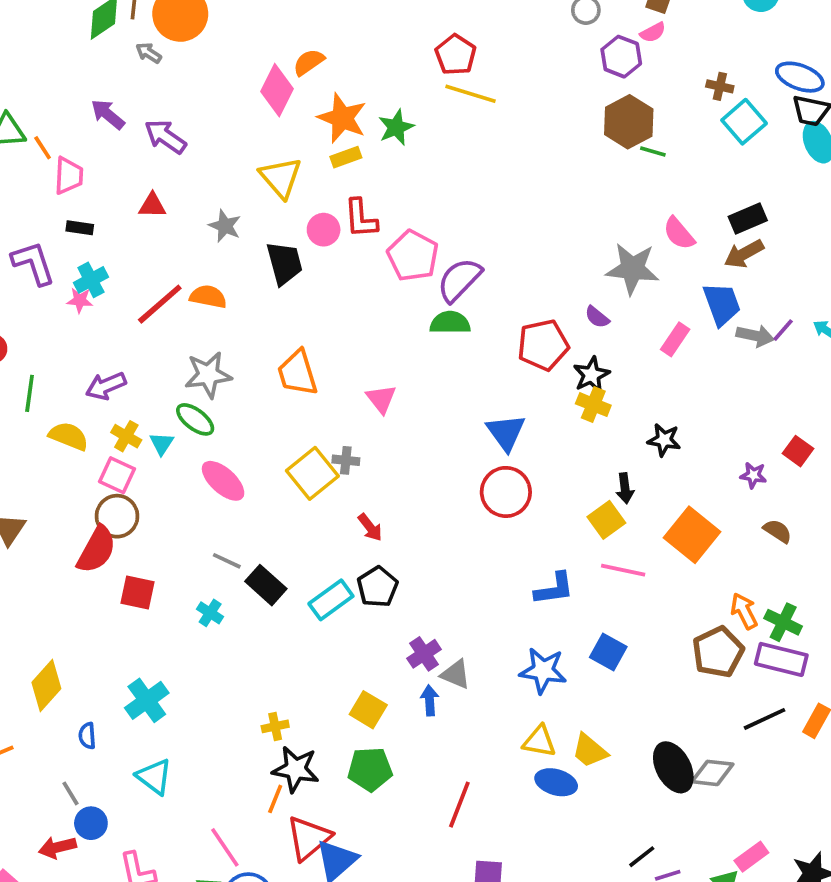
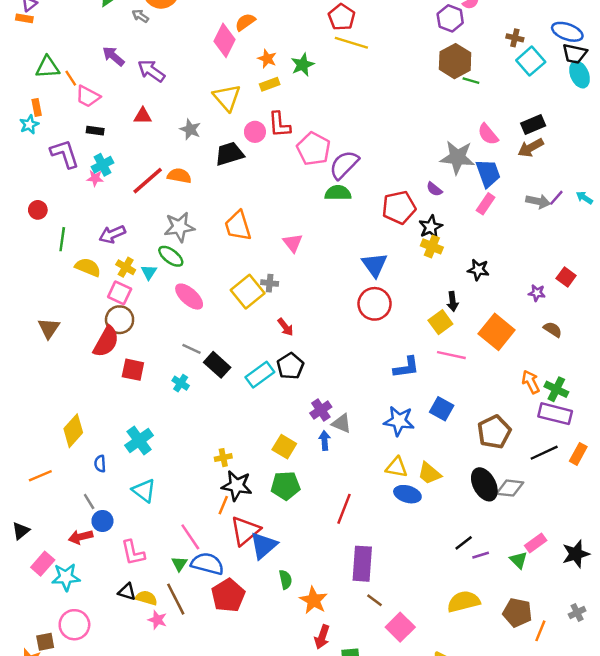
orange star: (342, 118) -> (267, 59), size x0.6
pink trapezoid: (69, 176) -> (88, 96), turned 115
black trapezoid: (284, 263) -> (229, 154), turned -92
blue trapezoid: (722, 304) -> (488, 173), moved
brown pentagon: (718, 652) -> (494, 432), moved

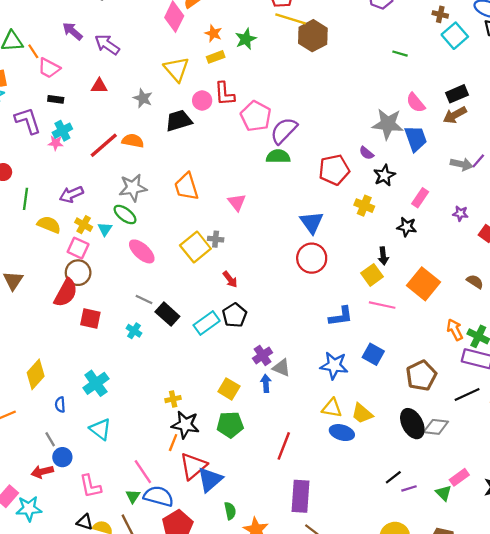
brown hexagon: (455, 61) -> (313, 36), moved
pink rectangle: (486, 204) -> (420, 198), moved
black star: (431, 227) -> (384, 175), moved
purple star: (537, 293) -> (460, 213), moved

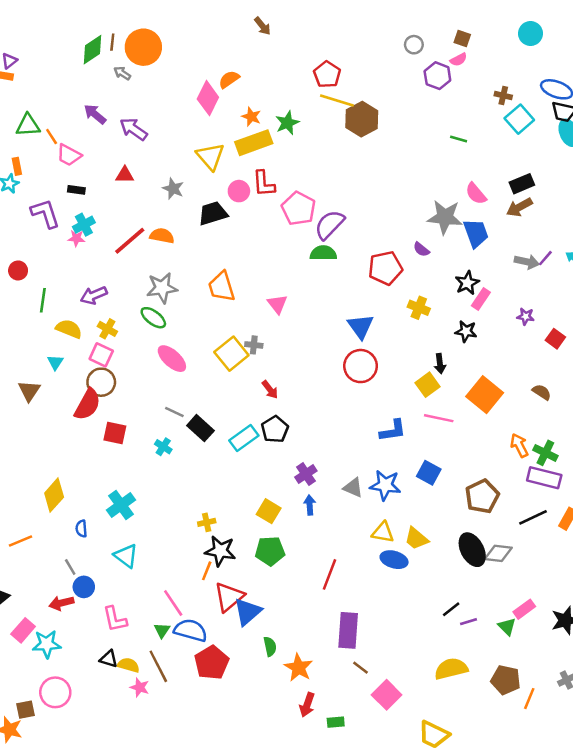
yellow rectangle: (216, 57) -> (254, 143), size x1.8
black star: (384, 175) -> (467, 283), moved
cyan triangle: (105, 229) -> (55, 362), moved
gray triangle: (282, 368) -> (353, 488), moved

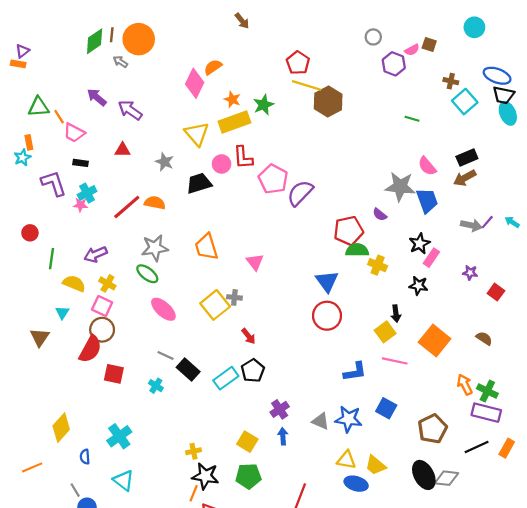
brown square: (462, 38) -> (429, 45), moved
green semicircle: (323, 253) -> (357, 250), moved

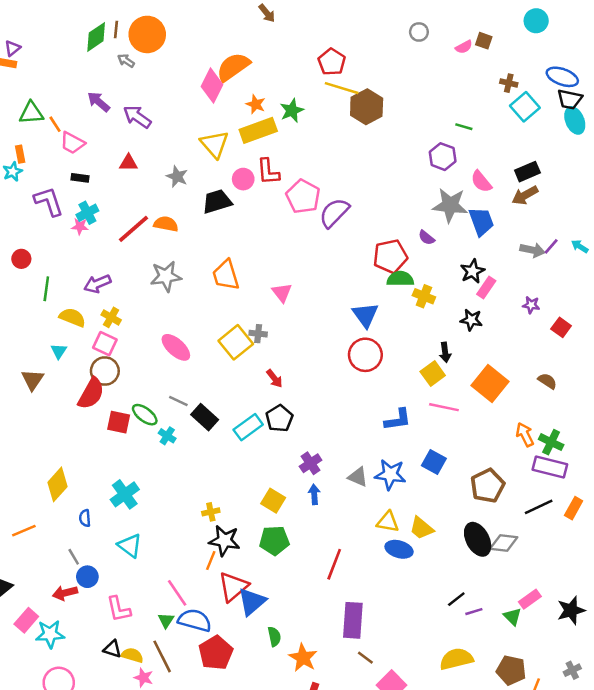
purple hexagon: (394, 64) -> (443, 157), moved
orange semicircle: (213, 67) -> (233, 67), size x1.6
green ellipse: (147, 274) -> (145, 415), moved

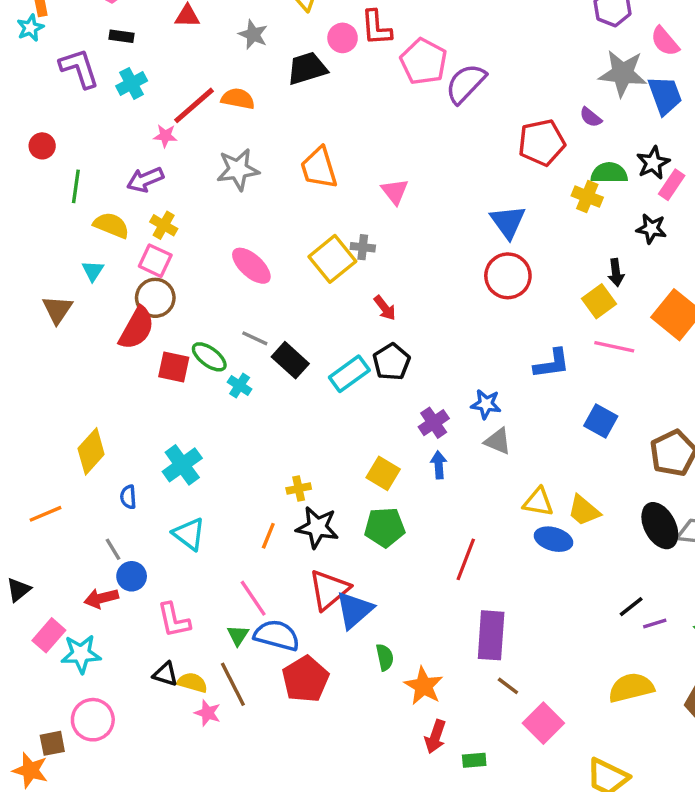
pink star: (80, 226) -> (165, 136), moved
green semicircle: (400, 279) -> (609, 173), moved
blue star: (390, 474) -> (486, 404), moved, size x0.7
orange line: (211, 560) -> (268, 536), moved

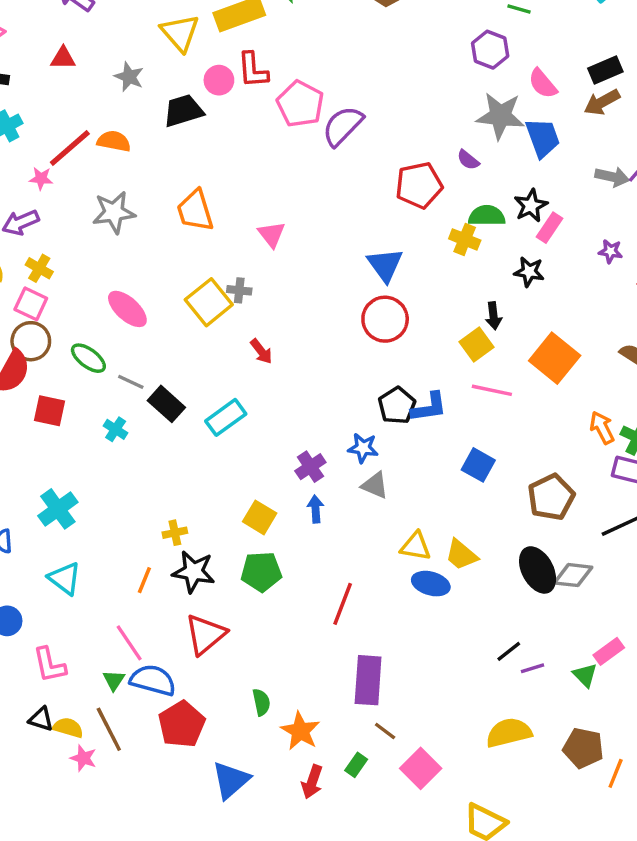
green ellipse: (209, 357) -> (88, 358), moved
black pentagon: (391, 362) -> (397, 406), moved
blue triangle: (354, 610) -> (231, 780), moved
green rectangle: (474, 760) -> (356, 765), moved, turned -50

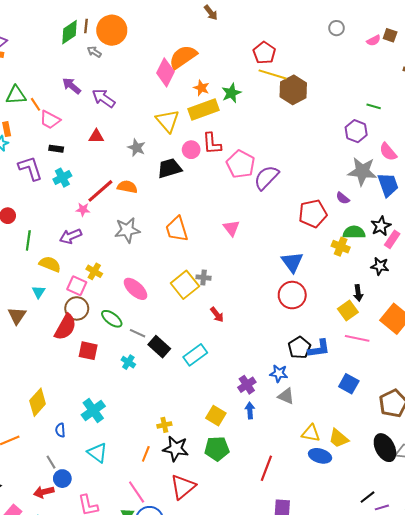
pink triangle: (271, 234) -> (231, 228), moved
yellow cross: (39, 268) -> (94, 271), moved

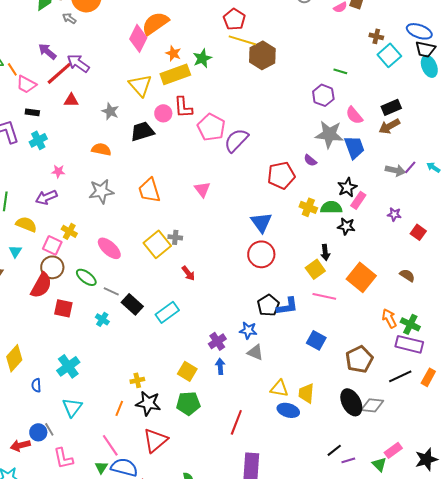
red line: (100, 191) -> (59, 73), moved
green semicircle: (354, 232) -> (331, 207), moved
yellow trapezoid: (339, 438) -> (306, 393), turned 55
cyan triangle: (97, 453) -> (72, 407), turned 30
gray line: (51, 462) -> (49, 429), moved

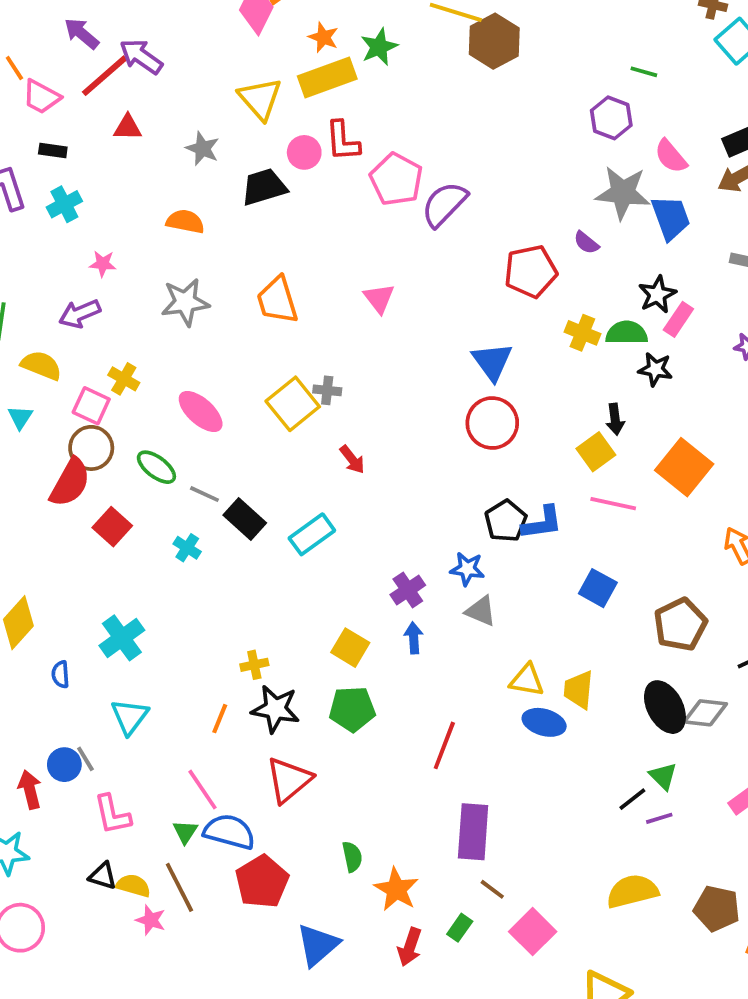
red square: (63, 308) -> (112, 527), turned 30
red arrow: (20, 445) -> (30, 790), turned 90
green triangle: (379, 464) -> (663, 776), moved

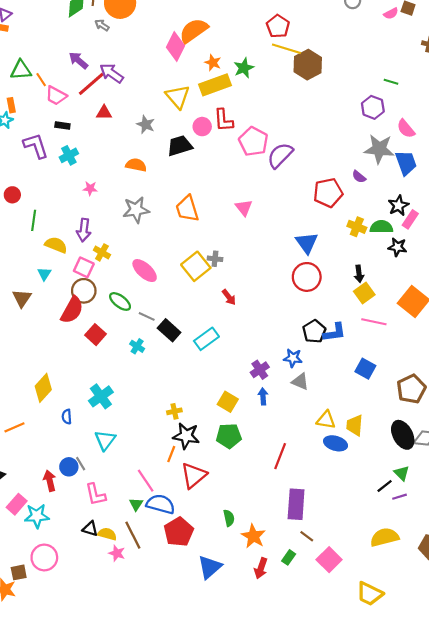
purple arrow: (80, 314) -> (84, 230), moved, turned -60
black arrow: (615, 419) -> (359, 274), moved
orange line: (220, 719) -> (171, 454), moved

